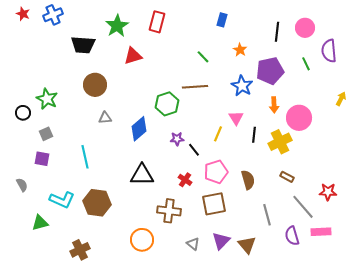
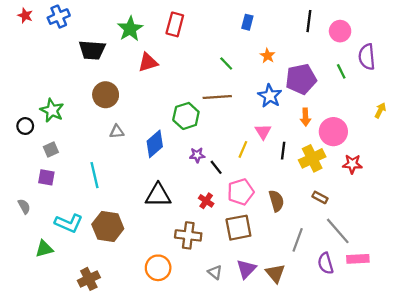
black line: (277, 32) -> (309, 21), moved
red star: (328, 192) -> (352, 164), moved
gray line: (267, 215) -> (298, 240), turned 35

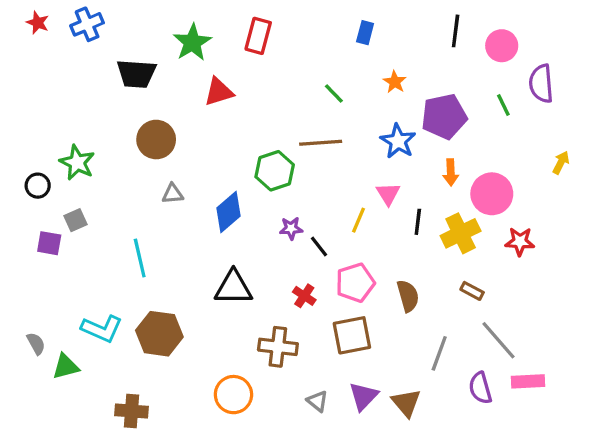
purple square: (46, 177) -> (49, 243), moved
gray semicircle: (24, 206) -> (36, 344), moved
brown cross: (89, 279) -> (131, 411), turned 30

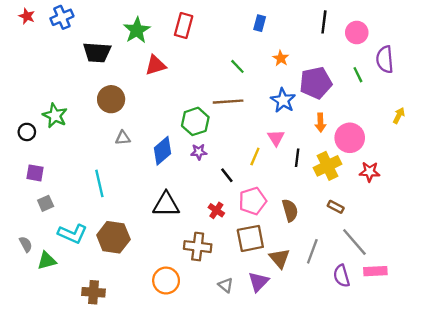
gray square: (76, 220) -> (46, 203), moved
purple star: (291, 228) -> (199, 152), moved
brown triangle: (406, 403) -> (280, 258), moved

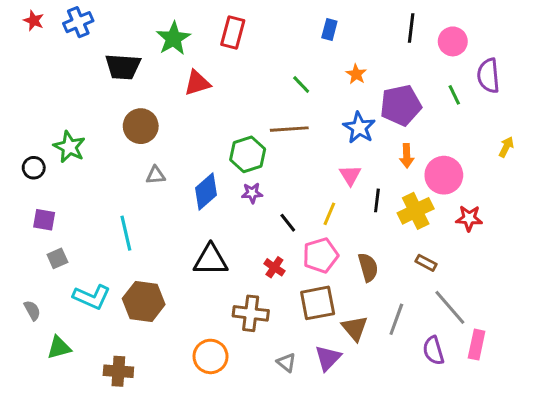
yellow line: (255, 157) -> (329, 214), moved
green triangle: (47, 261) -> (59, 348), moved
pink rectangle: (375, 271) -> (477, 345), turned -75

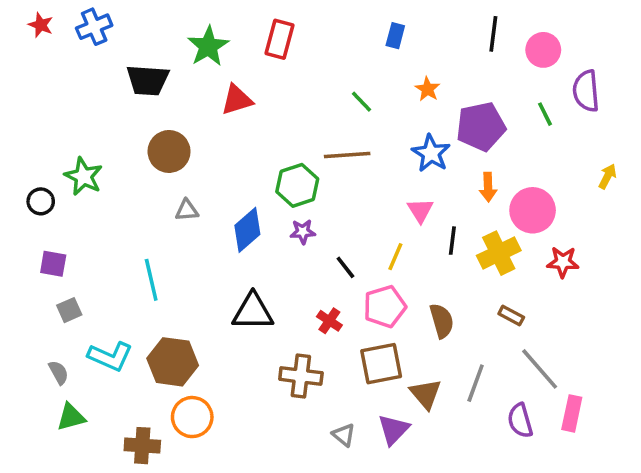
gray semicircle: (32, 310) -> (59, 372), moved
orange circle: (211, 356) -> (192, 417), moved

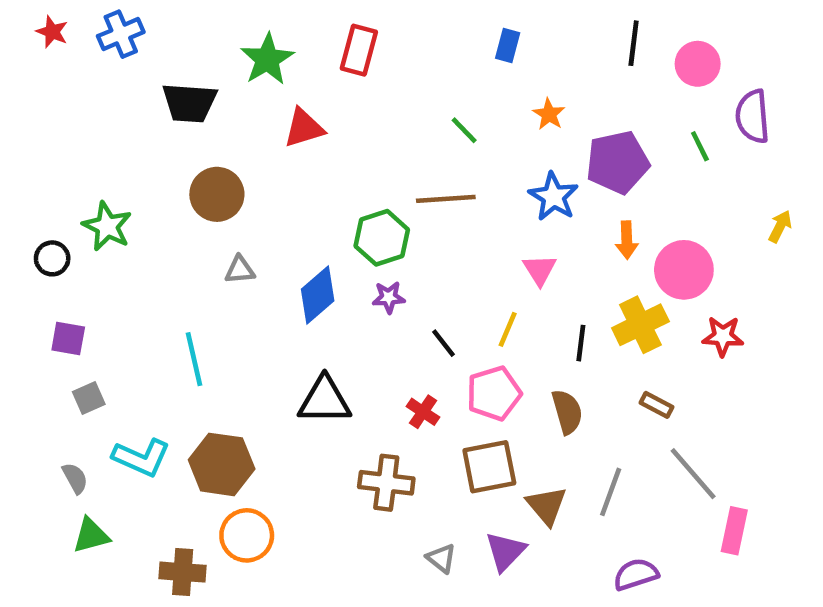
black line: (452, 241) -> (581, 343), moved
purple semicircle: (520, 421) -> (636, 574), moved, turned 88

